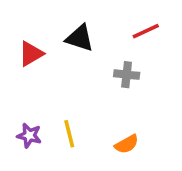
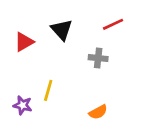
black triangle: (80, 38) -> (62, 30), turned 30
yellow line: (69, 134) -> (48, 90), moved, turned 30

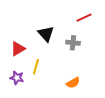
black triangle: (62, 30) -> (46, 34), moved
red triangle: (24, 42) -> (18, 49), moved

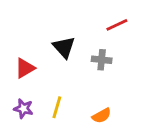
yellow line: (36, 67) -> (57, 107), moved

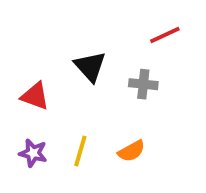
red triangle: (25, 68) -> (35, 96), turned 50
orange semicircle: (102, 116) -> (131, 151), moved

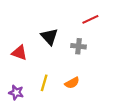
purple star: (33, 153) -> (16, 93), moved

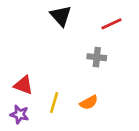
black triangle: (49, 37) -> (61, 16), moved
red triangle: (19, 53) -> (23, 85), moved

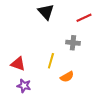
yellow line: (54, 102) -> (51, 61), moved
purple star: (19, 114) -> (24, 86), moved

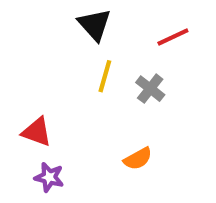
gray cross: (73, 43) -> (150, 89), turned 32
yellow line: (51, 61) -> (105, 76), moved

